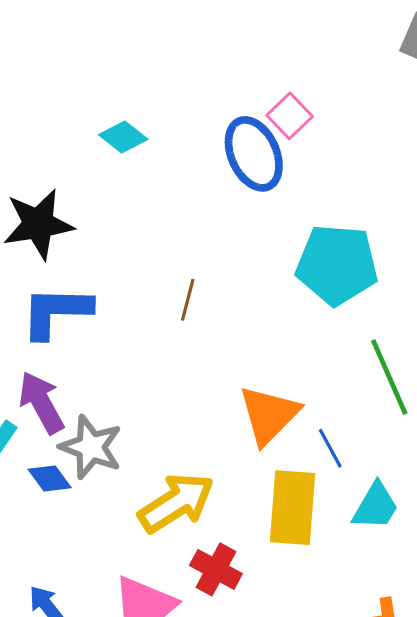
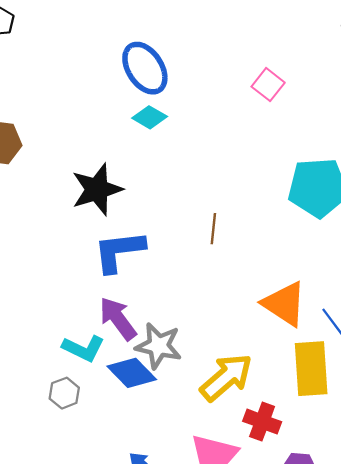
blue ellipse: (254, 154) -> (145, 68), moved
orange triangle: (269, 415) -> (284, 304), turned -33
blue diamond: (50, 479) -> (132, 373), size x1.5

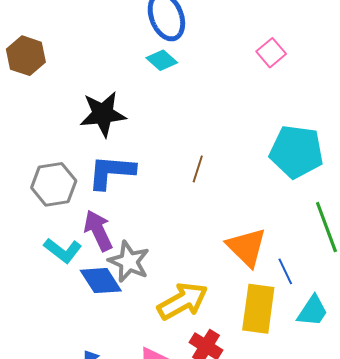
gray hexagon: (64, 393) -> (54, 184), moved, size x1.6

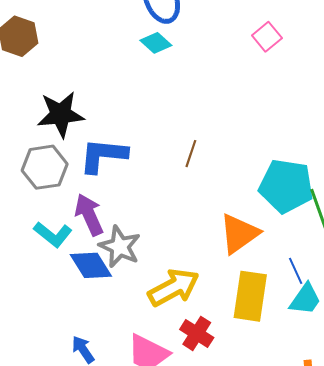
black star: (103, 114) -> (61, 114), moved
cyan pentagon: (296, 152) -> (286, 186), moved
orange triangle: (246, 247) -> (239, 234), turned 39
blue line: (285, 271) -> (296, 271), moved

